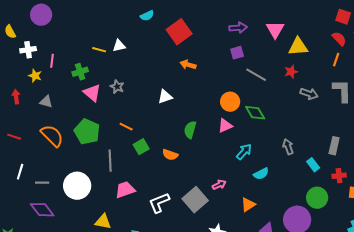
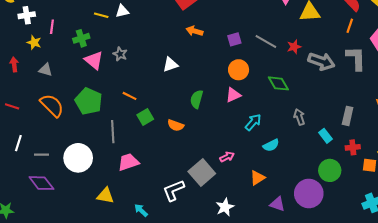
purple square: (237, 53) -> (234, 39), moved
red star: (291, 72) -> (294, 47), moved
gray arrow: (309, 94) -> (321, 61), size x1.4
green diamond: (255, 113) -> (278, 83), moved
white L-shape: (159, 203) -> (174, 190), moved

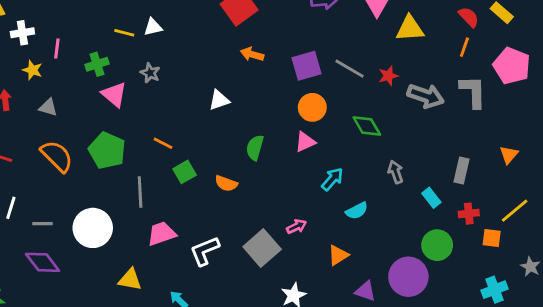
purple square: (234, 39) -> (307, 66), size x1.5
gray star: (120, 54) -> (150, 73), moved
white L-shape: (174, 190) -> (205, 251), moved

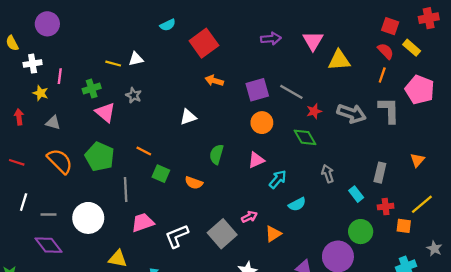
red star: (388, 76) -> (314, 111), moved
pink triangle: (305, 142) -> (256, 160), moved
green square: (185, 172) -> (161, 174), turned -36
orange triangle: (338, 255) -> (273, 234), moved

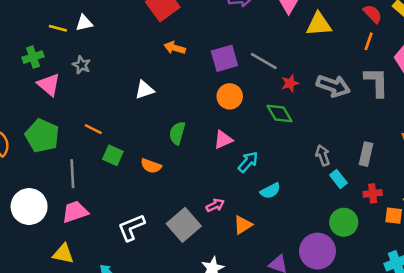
gray arrow: (328, 174) -> (323, 155), moved
pink trapezoid: (143, 222) -> (75, 212), moved

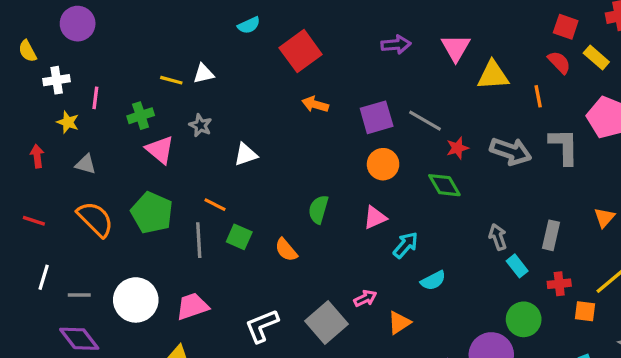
orange line: (369, 41) -> (538, 96), moved, turned -30
white triangle: (144, 90) -> (246, 154), moved
orange semicircle: (151, 166) -> (286, 250), turned 30
gray line: (72, 174) -> (199, 240), moved

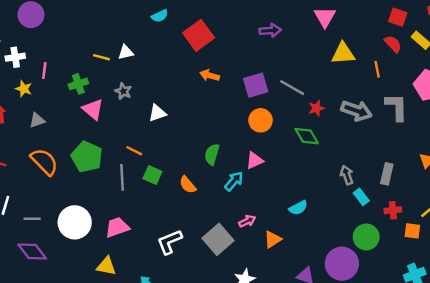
pink triangle: (456, 48) -> (325, 17), moved
gray triangle: (86, 164) -> (37, 120), turned -35
cyan arrow: (406, 245) -> (234, 181), moved

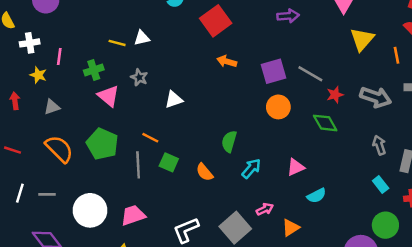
yellow triangle: (343, 54) -> (362, 39), turned -45
pink triangle: (254, 160) -> (296, 167), moved
gray arrow: (347, 175) -> (379, 145), moved
gray line: (32, 219) -> (47, 194), moved

